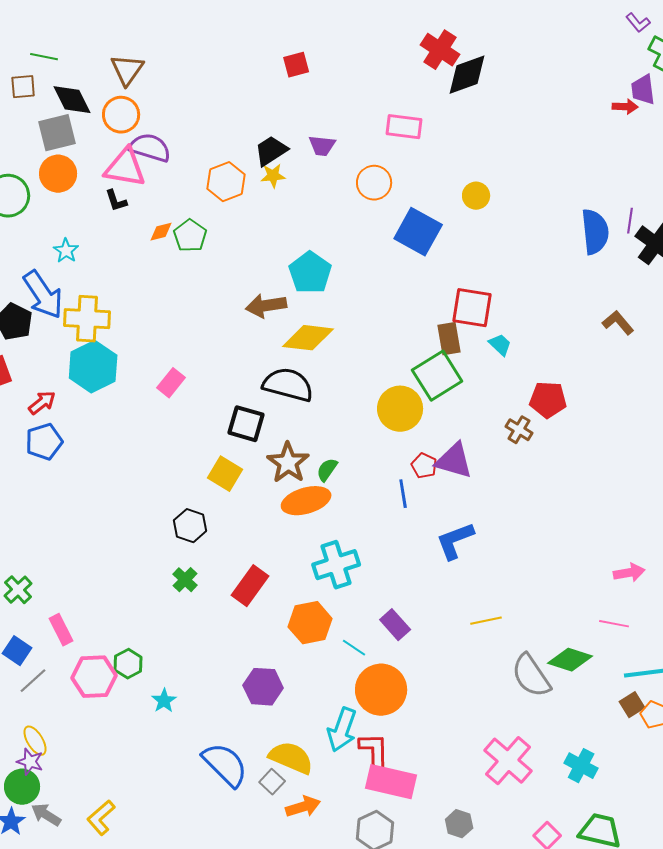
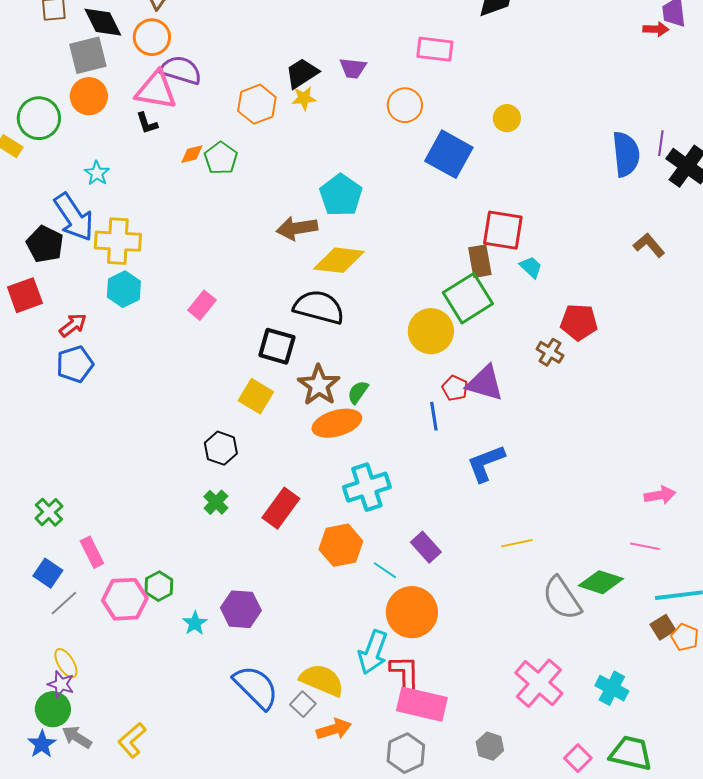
cyan hexagon: (93, 367) -> (124, 289), size x0.7
purple hexagon: (263, 687) -> (241, 609), moved

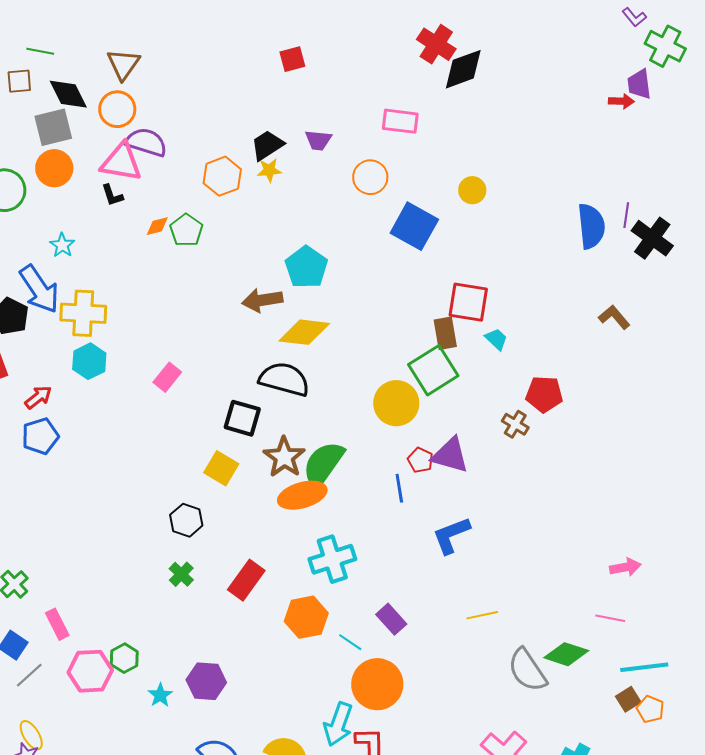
green semicircle: (358, 392) -> (323, 464), size x2.0

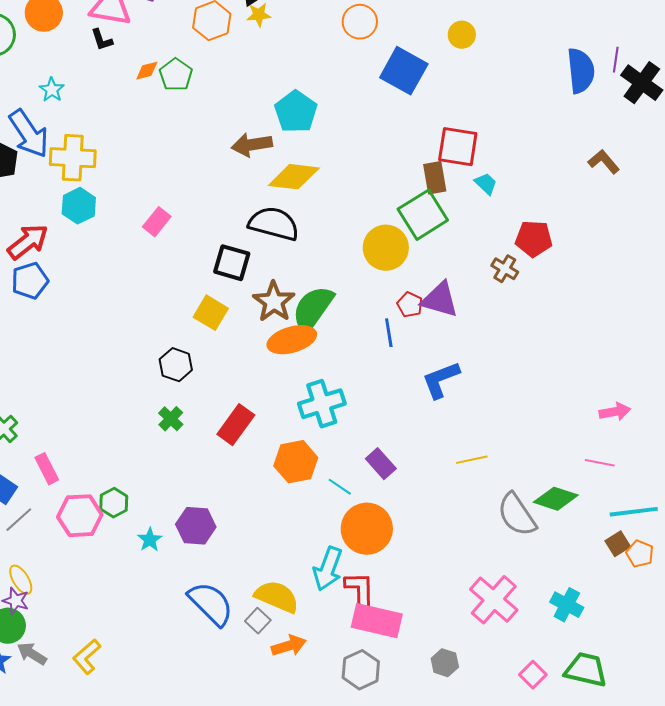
red arrow: (38, 397) -> (28, 242), size x1.5

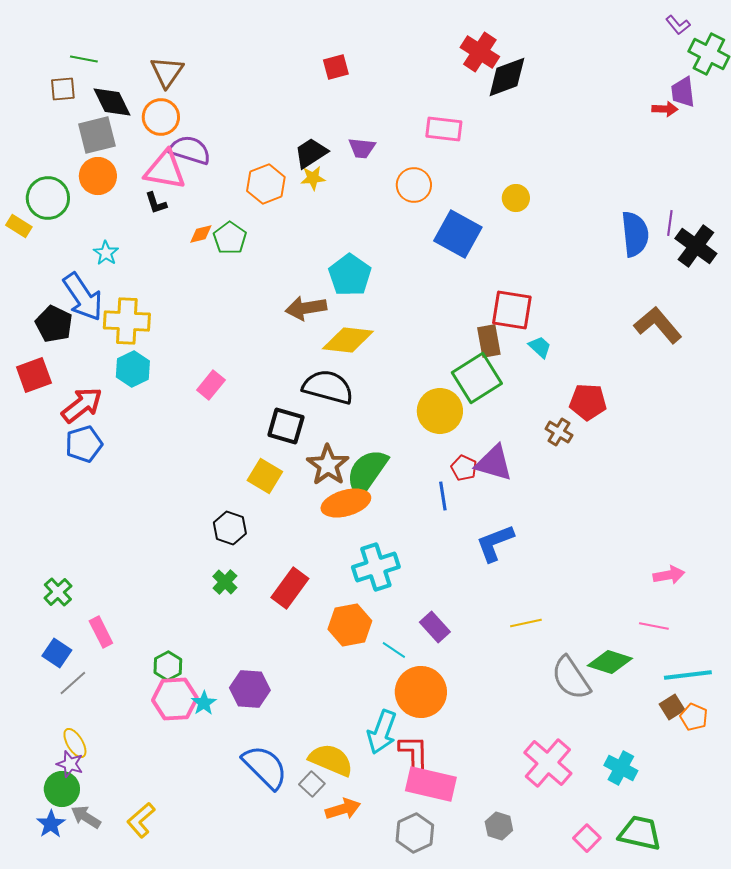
brown L-shape: (604, 162) -> (658, 325), size x1.5
pink hexagon: (80, 516) -> (175, 699), moved

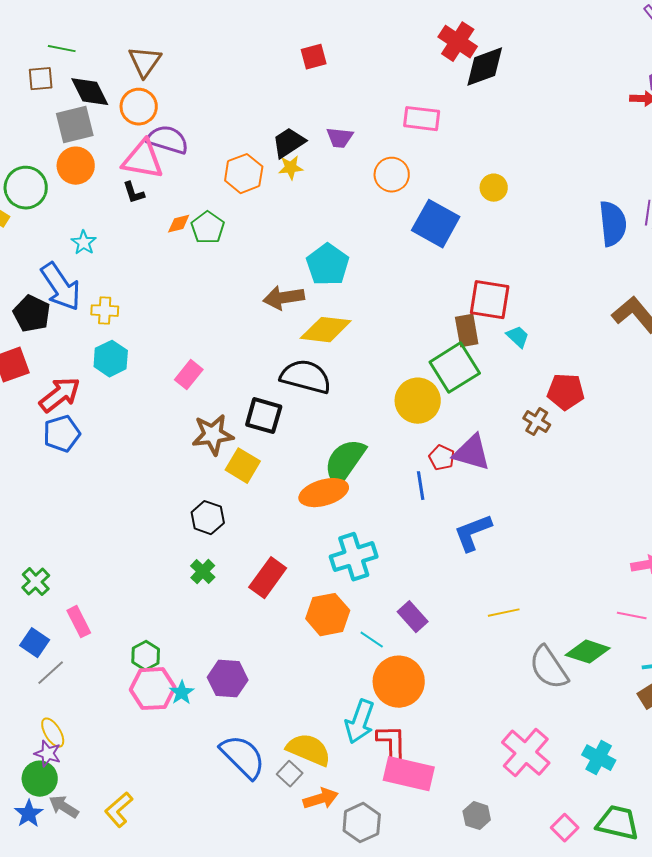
yellow cross: (127, 321) -> (105, 311), size x0.6
brown star: (328, 465) -> (213, 435), moved, turned 30
gray hexagon: (415, 833) -> (362, 823), moved

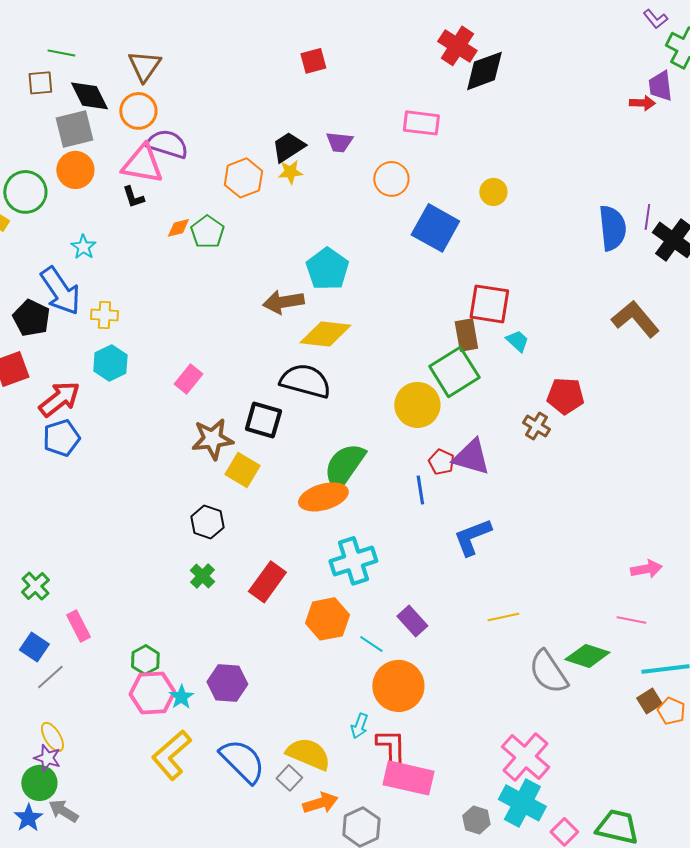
cyan arrow: (360, 722) -> (359, 726), size x0.6
cyan cross: (599, 758) -> (522, 803), moved, size x1.4
yellow L-shape: (119, 810) -> (171, 755), moved, size x1.4

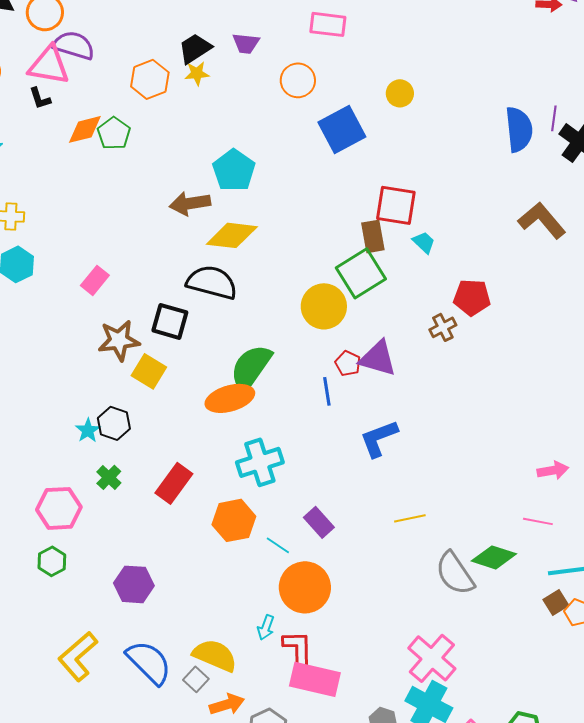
orange diamond: (178, 228) -> (85, 129), size x1.5
blue square: (435, 228) -> (342, 129), turned 33
brown cross: (536, 426) -> (443, 327), turned 32
pink hexagon: (152, 693) -> (59, 508), moved
cyan star: (181, 697) -> (88, 430), moved

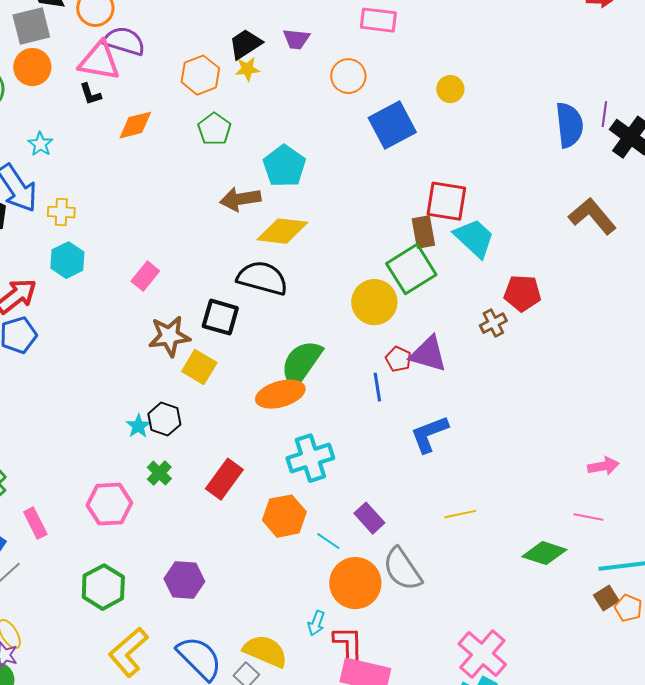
green pentagon: (114, 133) -> (214, 129), moved
cyan trapezoid: (424, 242) -> (474, 238), size x1.8
green hexagon: (52, 561) -> (103, 587), moved, size x1.5
gray semicircle: (455, 573) -> (402, 569), moved

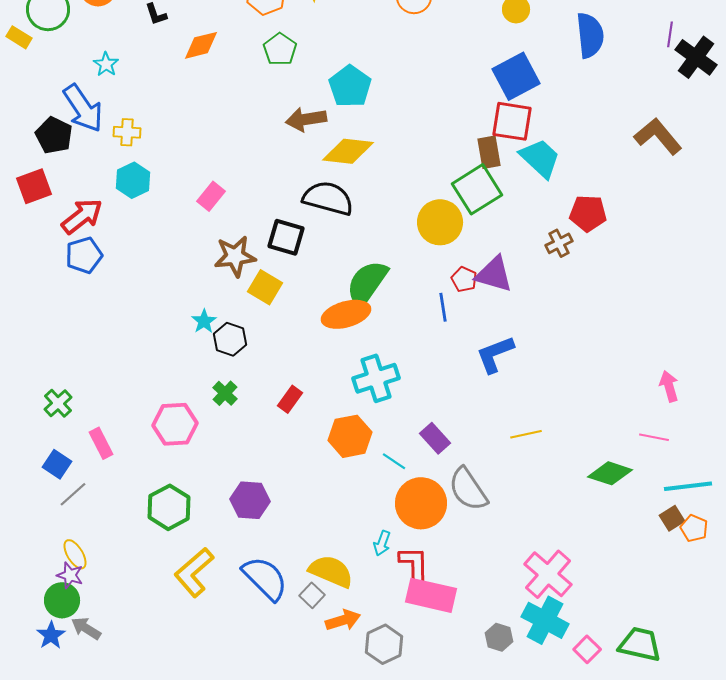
blue square: (392, 125) -> (516, 76), moved
blue semicircle: (569, 125) -> (590, 35), moved
cyan star: (138, 426) -> (204, 321), moved
pink arrow: (603, 466) -> (669, 386), turned -96
red rectangle: (224, 479) -> (290, 399), size x0.7

